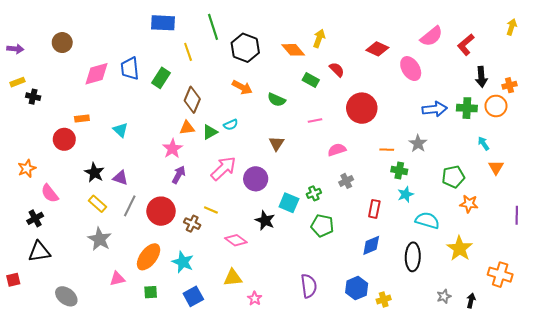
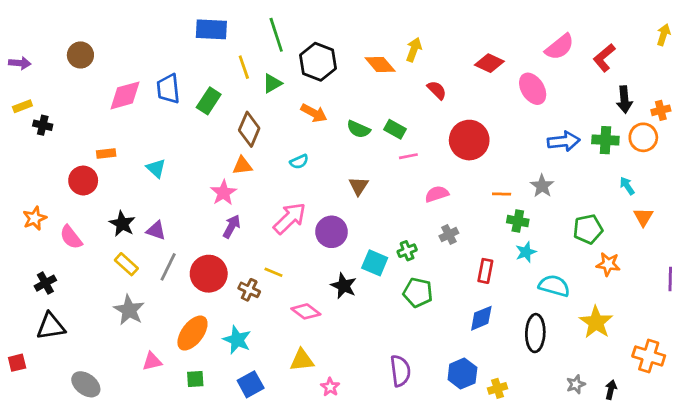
green rectangle: (311, 80) -> (395, 129), moved
green triangle: (210, 132) -> (272, 83), moved
pink semicircle: (50, 193) -> (71, 237), moved

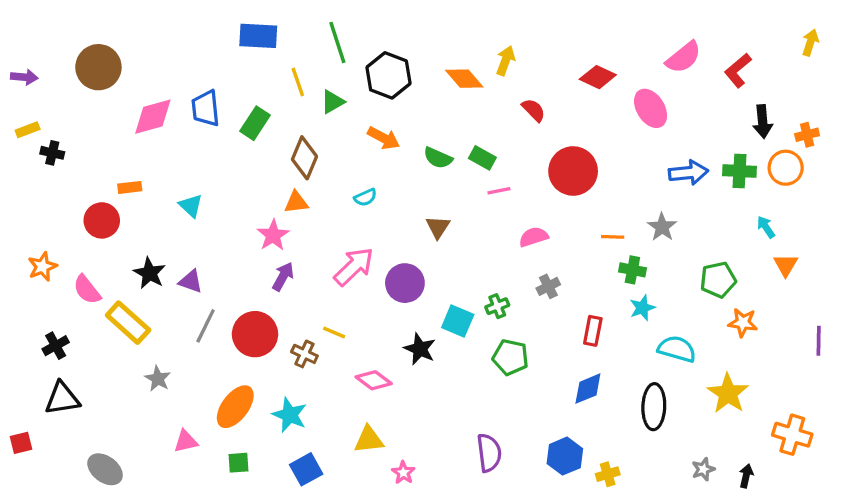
brown circle: (80, 55) -> (98, 67), size x1.4
yellow rectangle: (126, 264) -> (128, 323), moved, size x1.5
gray star: (129, 310) -> (158, 379), size x0.7

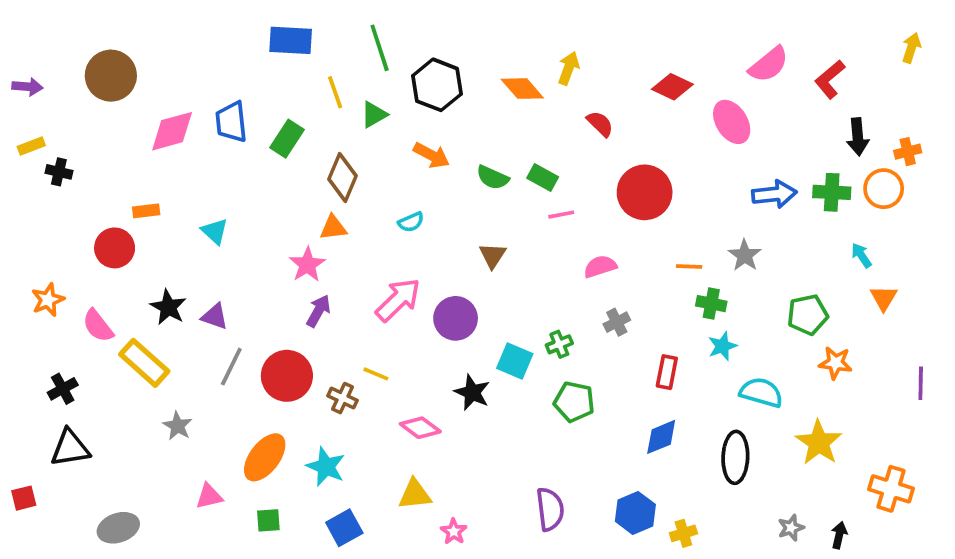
gray ellipse: (105, 469) -> (118, 528), turned -56

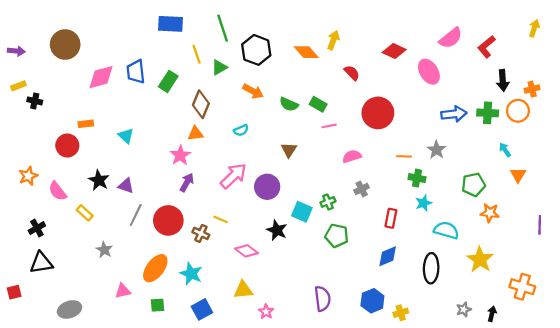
yellow rectangle: (144, 363) -> (85, 213), size x0.6

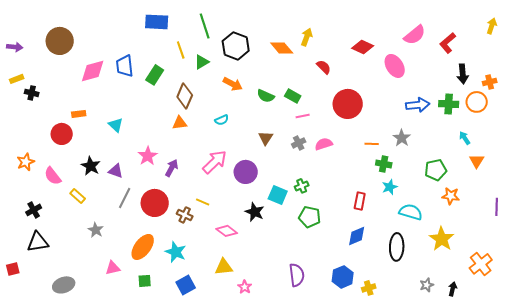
pink star: (180, 155) -> (148, 156), moved
gray cross: (362, 189) -> (299, 143), moved
orange cross: (522, 287) -> (481, 264), turned 35

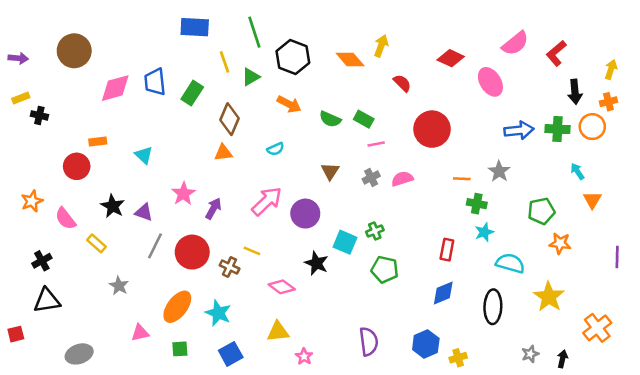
yellow arrow: (492, 26) -> (611, 69), moved

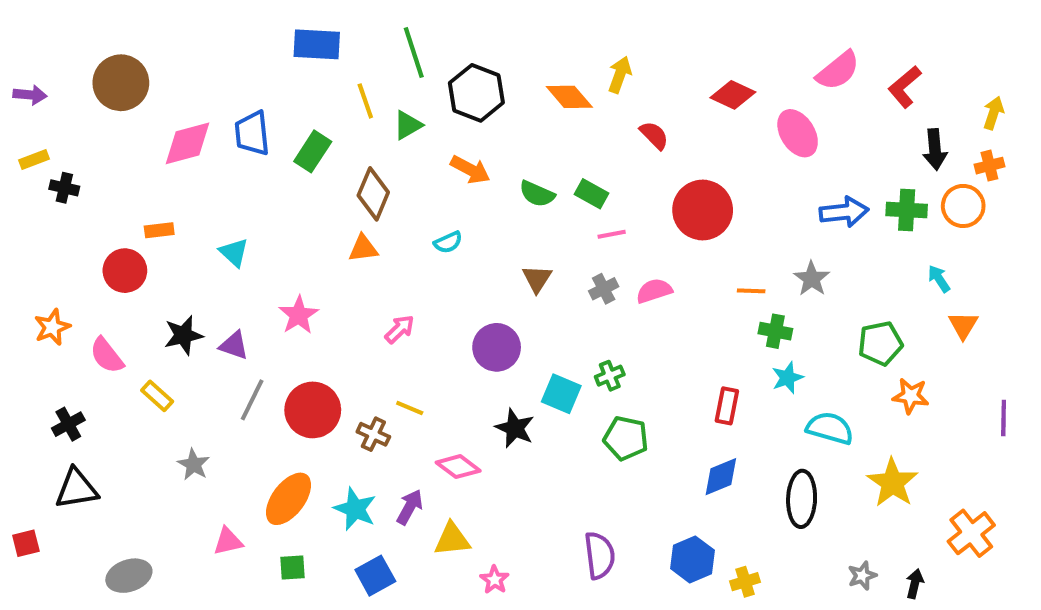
pink arrow: (267, 201) -> (400, 329), moved, size x0.6
black star: (113, 206) -> (183, 335), turned 30
purple arrow: (213, 209) -> (410, 507), moved

